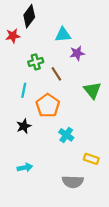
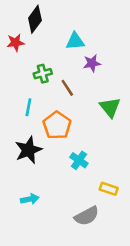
black star: (24, 126) -> (28, 150), size x1.5
gray semicircle: (73, 182) -> (87, 216), turned -30

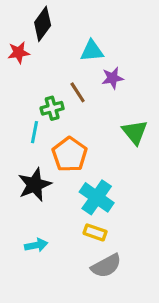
green cross: (43, 74) -> (52, 108), moved
brown line: (67, 88) -> (78, 92), moved
cyan cross: (79, 160) -> (97, 197), size x1.5
yellow rectangle: (109, 189) -> (95, 232), moved

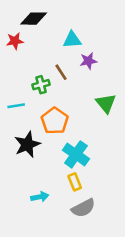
black diamond: (43, 24) -> (34, 19), turned 55
cyan line: (35, 132) -> (16, 106), moved, turned 70
yellow rectangle: (95, 232) -> (75, 182), turned 49
cyan arrow: (36, 245) -> (40, 197), moved

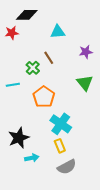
purple star: (88, 61) -> (86, 52), moved
green cross: (41, 85) -> (33, 68), turned -32
black star: (27, 144) -> (19, 138), moved

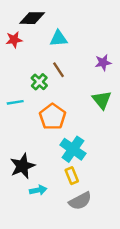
cyan triangle: (58, 32) -> (59, 38), moved

